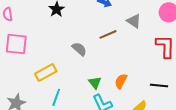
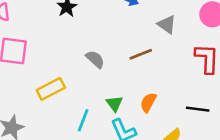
brown line: (108, 34) -> (141, 54), moved
cyan line: (56, 97) -> (83, 120), moved

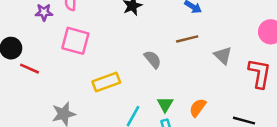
gray triangle: (167, 24) -> (223, 55), moved
brown line: (141, 54) -> (187, 39), moved

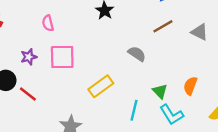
purple star: (44, 12) -> (29, 57), moved
red line: (30, 69) -> (28, 94), turned 30

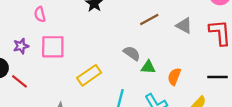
gray semicircle: (137, 54) -> (132, 53), moved
green triangle: (160, 91) -> (148, 67), moved, turned -42

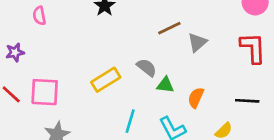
gray triangle: (184, 25) -> (197, 42), moved, turned 48
pink square: (53, 47) -> (45, 92), moved
yellow rectangle: (89, 75) -> (106, 80), moved

